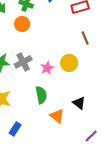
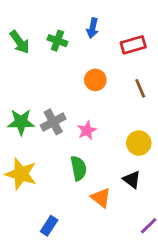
orange circle: (22, 24) -> (95, 80), moved
yellow circle: (69, 63) -> (139, 143), moved
blue rectangle: (15, 129) -> (49, 226), moved

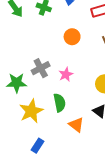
green star: (21, 122) -> (17, 83), moved
yellow star: (21, 174) -> (31, 111), moved, turned 30

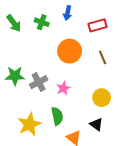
orange circle: (72, 37) -> (70, 51), size x1.5
green star: (17, 83) -> (15, 76), moved

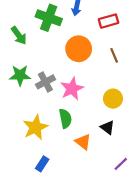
green cross: (42, 22) -> (49, 18), size x1.6
green arrow: (14, 23) -> (19, 35), moved
pink star: (63, 88) -> (72, 89), size x1.5

